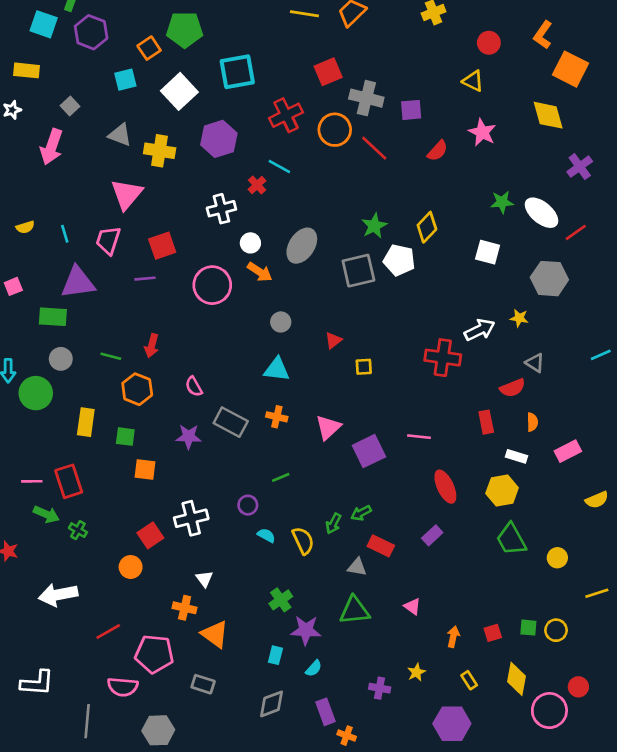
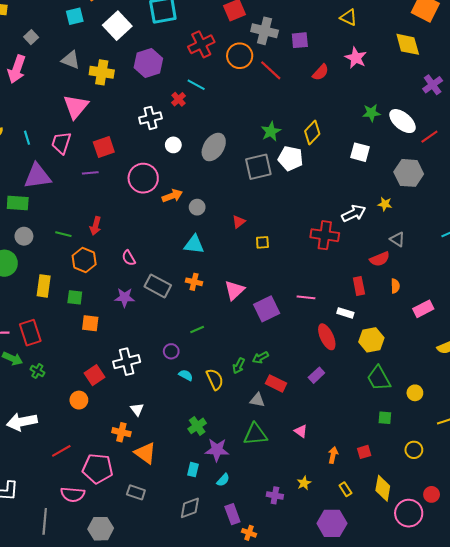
orange arrow: (260, 272) -> (172, 196), moved, turned -54
white rectangle: (516, 456) -> (345, 313), moved
green square: (528, 628) -> (385, 418), moved

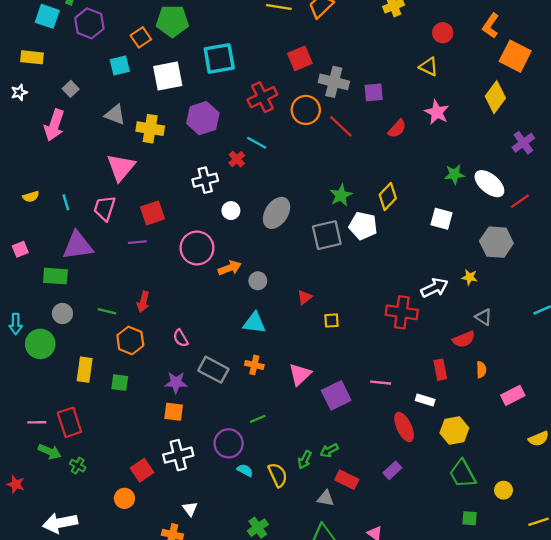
white square: (117, 26) -> (168, 76), turned 32
yellow diamond: (408, 44) -> (495, 97), turned 52
orange square: (90, 323) -> (174, 412), moved
purple circle: (171, 351) -> (229, 443), size x1.6

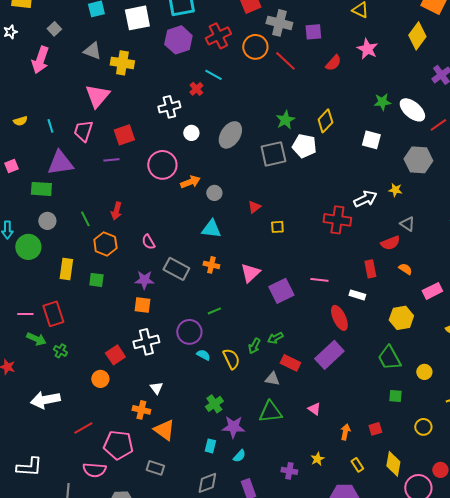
purple hexagon: (203, 118) -> (178, 40), moved
green line: (107, 311) -> (85, 219), turned 49
orange semicircle: (481, 370) -> (405, 269), turned -56
yellow hexagon: (454, 430) -> (401, 318), moved
purple rectangle: (392, 470) -> (329, 355), size x1.8

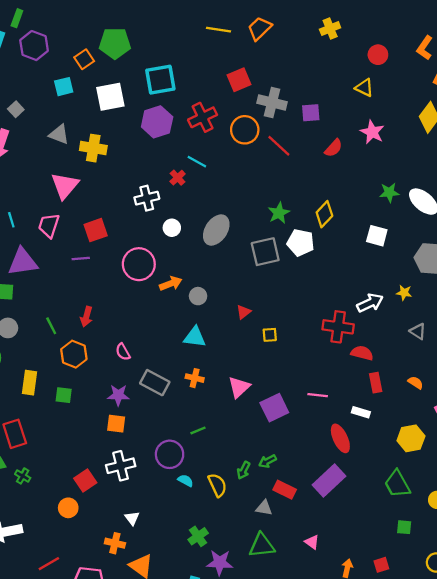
red semicircle: (390, 243) -> (362, 353), moved, turned -144

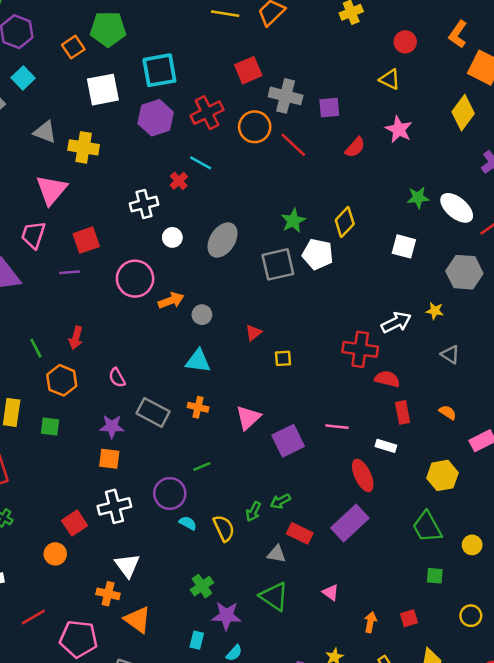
cyan square: (64, 87) -> (23, 78), moved, turned -30
white triangle: (132, 518) -> (127, 566), size x1.5
green triangle: (262, 545) -> (274, 596), turned 40

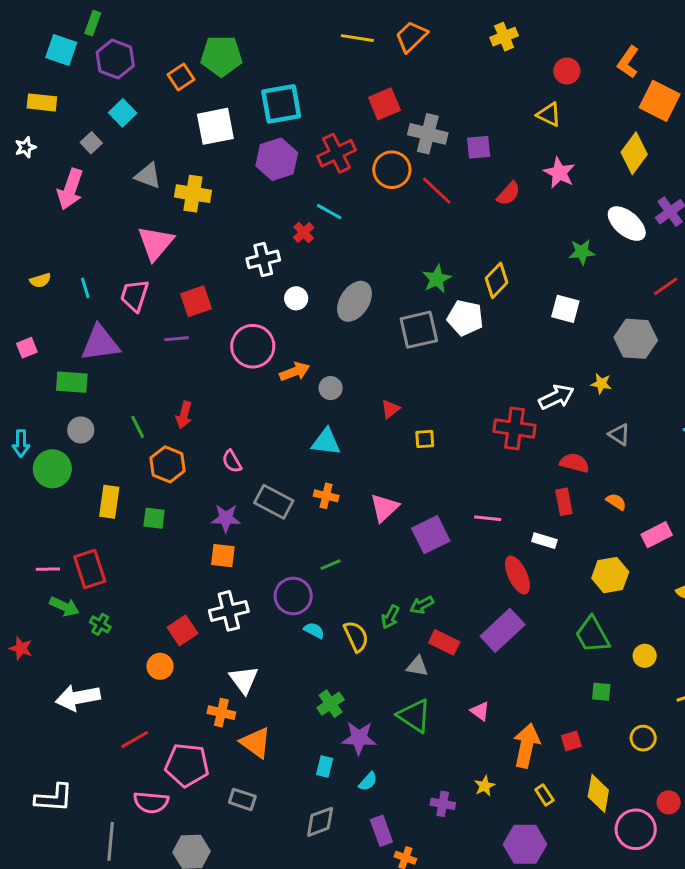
white ellipse: (457, 208) -> (627, 224), moved
red semicircle: (387, 379) -> (574, 463), moved
orange arrow: (370, 622) -> (526, 746), size x1.8

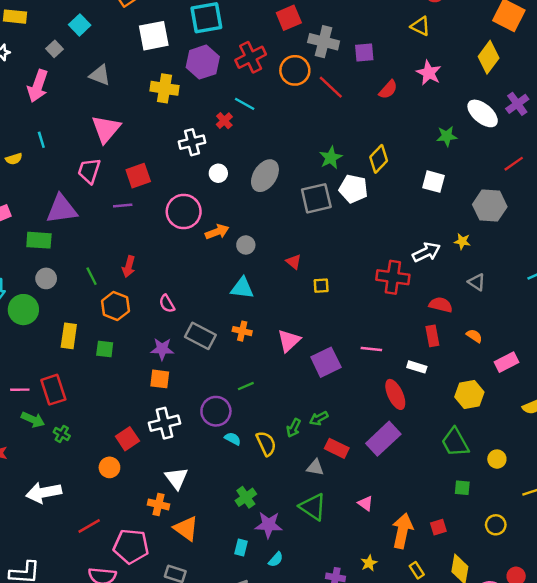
yellow cross: (193, 194) -> (165, 88), moved
cyan line: (85, 288) -> (41, 140), moved
red triangle: (390, 409) -> (294, 262), turned -42

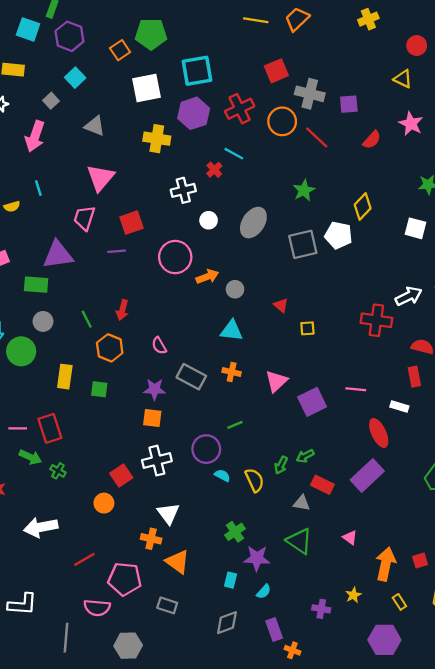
green star: (331, 158) -> (304, 190), moved

